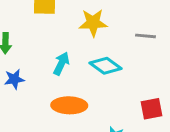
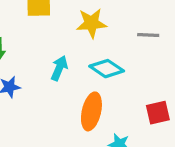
orange ellipse: (69, 105) -> (91, 111), moved, turned -76

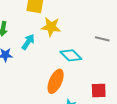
yellow star: (91, 23) -> (51, 27), moved
cyan arrow: (59, 68) -> (28, 42), moved

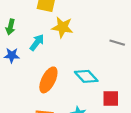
cyan diamond: (71, 55) -> (86, 76), moved
orange ellipse: (56, 81) -> (48, 80), moved

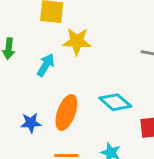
blue star: (12, 55) -> (31, 123), moved

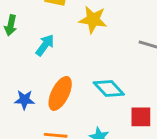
yellow star: (77, 41) -> (93, 20), moved

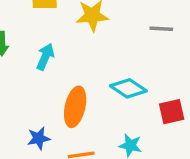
blue star: (24, 100) -> (39, 138), moved

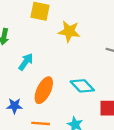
cyan arrow: (45, 57) -> (26, 62), moved

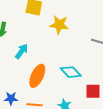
blue star: (15, 106) -> (11, 98), moved

